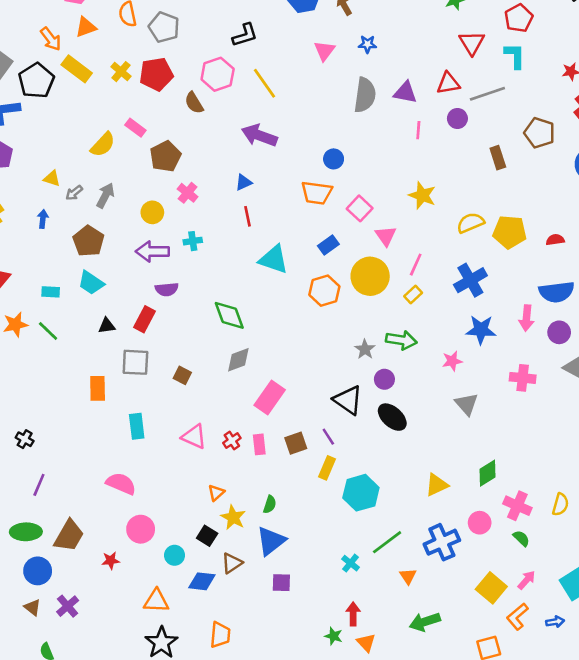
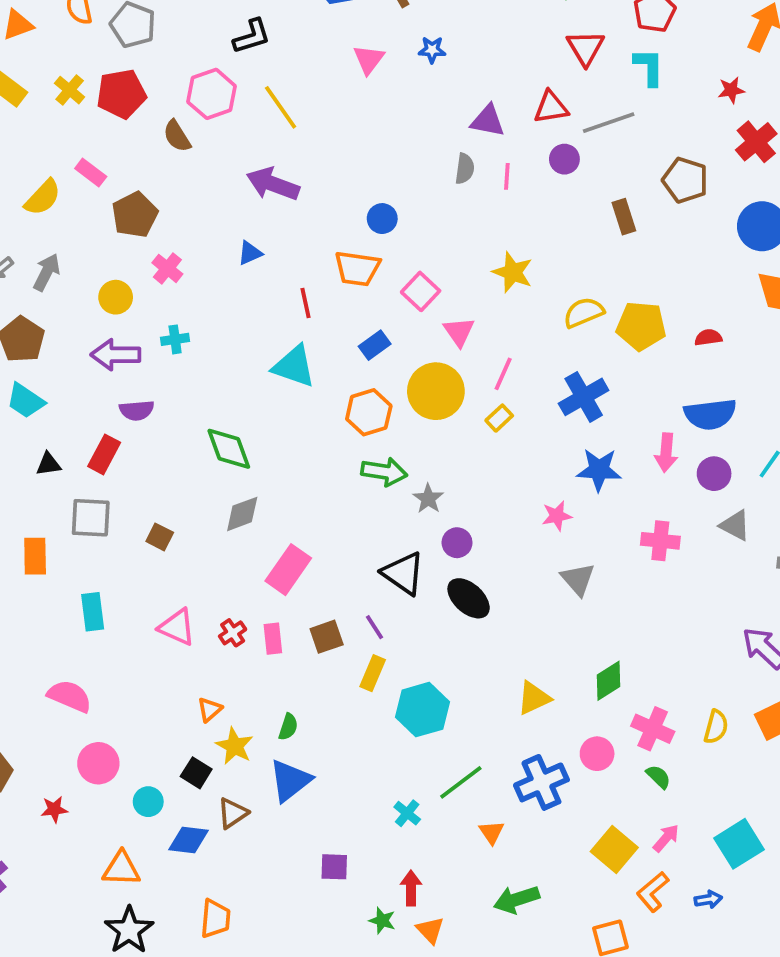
gray semicircle: (365, 95) -> (465, 169), moved, size x0.6
red line: (248, 216) -> (305, 303), moved
green arrow: (401, 340) -> (384, 472), moved
purple square: (281, 583) -> (334, 867), moved

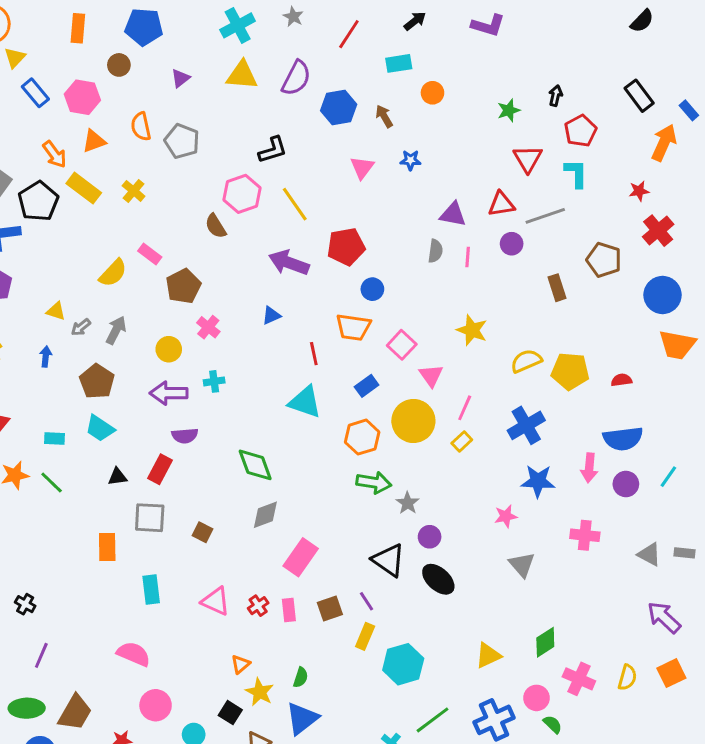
red pentagon: (121, 94) -> (346, 247), moved
gray triangle: (735, 525) -> (649, 554), moved
green semicircle: (658, 777) -> (553, 724), moved

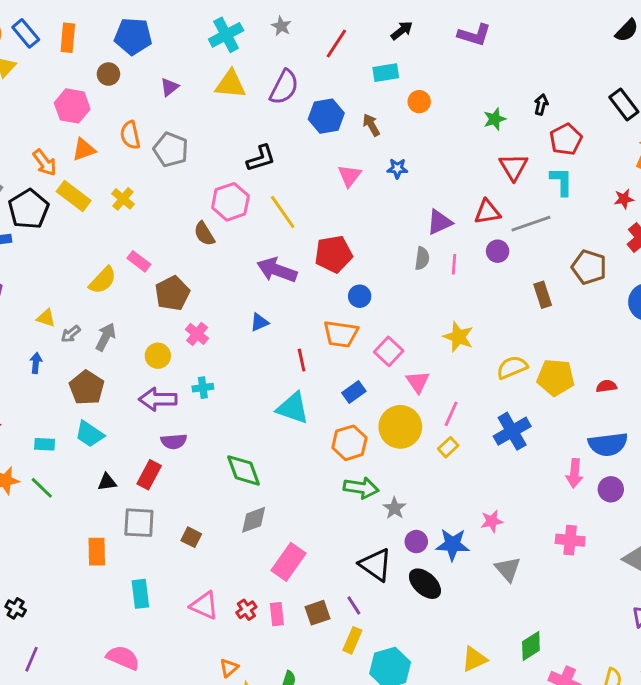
blue rectangle: (35, 93) -> (26, 33), moved
purple triangle: (453, 214) -> (439, 222), turned -36
blue star: (538, 481) -> (453, 544), moved

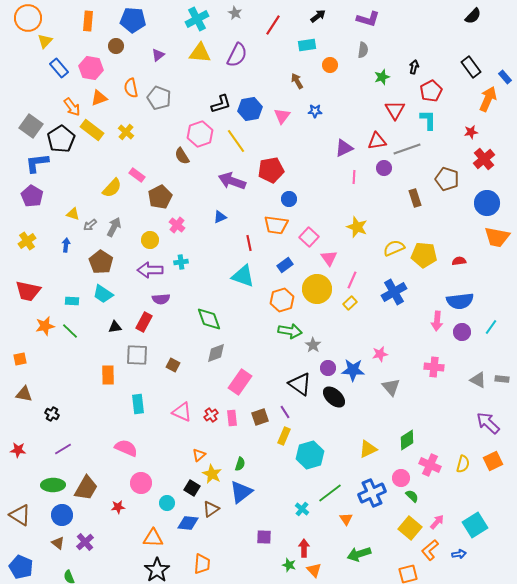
blue rectangle: (26, 33) -> (59, 68), moved
blue hexagon: (326, 116) -> (250, 109), moved
gray semicircle: (422, 258) -> (363, 50), moved
purple line: (31, 659) -> (63, 449), turned 36

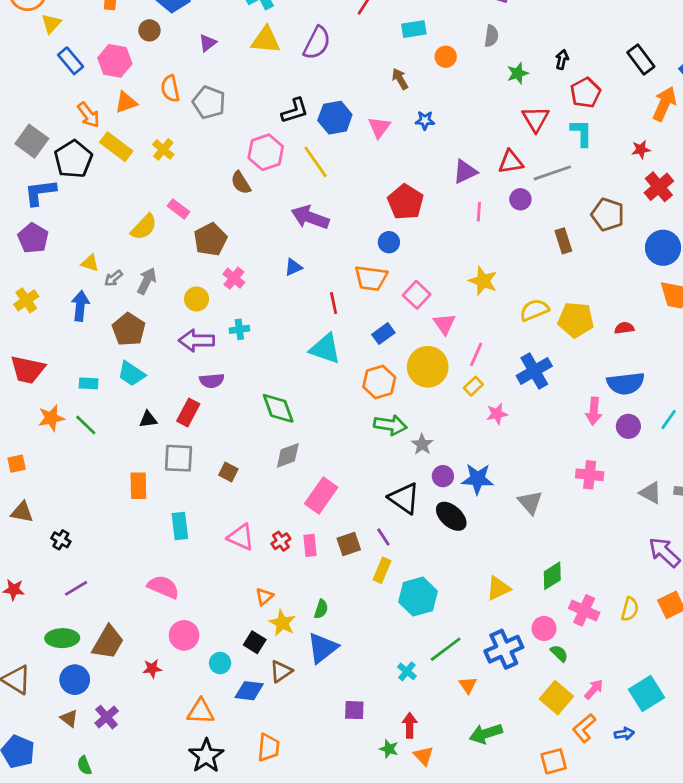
red pentagon: (271, 170) -> (406, 202), moved, turned -30
blue arrow: (66, 245) -> (80, 306), size x1.5
pink star: (380, 354) -> (497, 414), moved

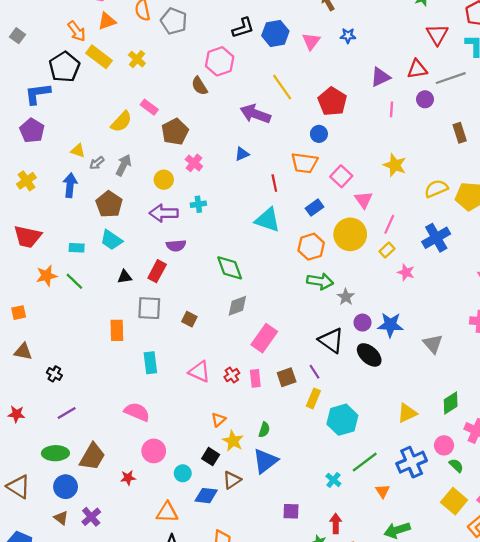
gray square: (32, 141) -> (18, 36), moved, size x0.6
yellow line: (316, 162) -> (282, 87), moved
pink star: (497, 414) -> (406, 272), turned 30

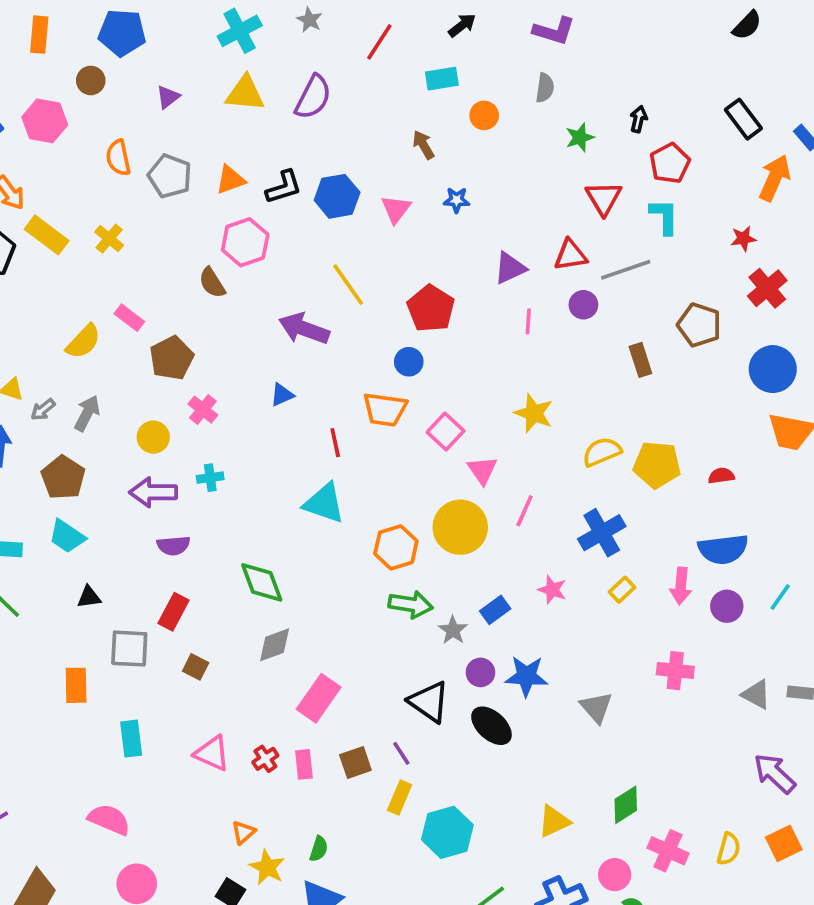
orange triangle: (107, 21) -> (230, 180), moved
blue rectangle: (314, 208) -> (495, 610), moved
yellow rectangle: (387, 250) -> (622, 590), moved
red rectangle: (157, 271) -> (173, 612), moved

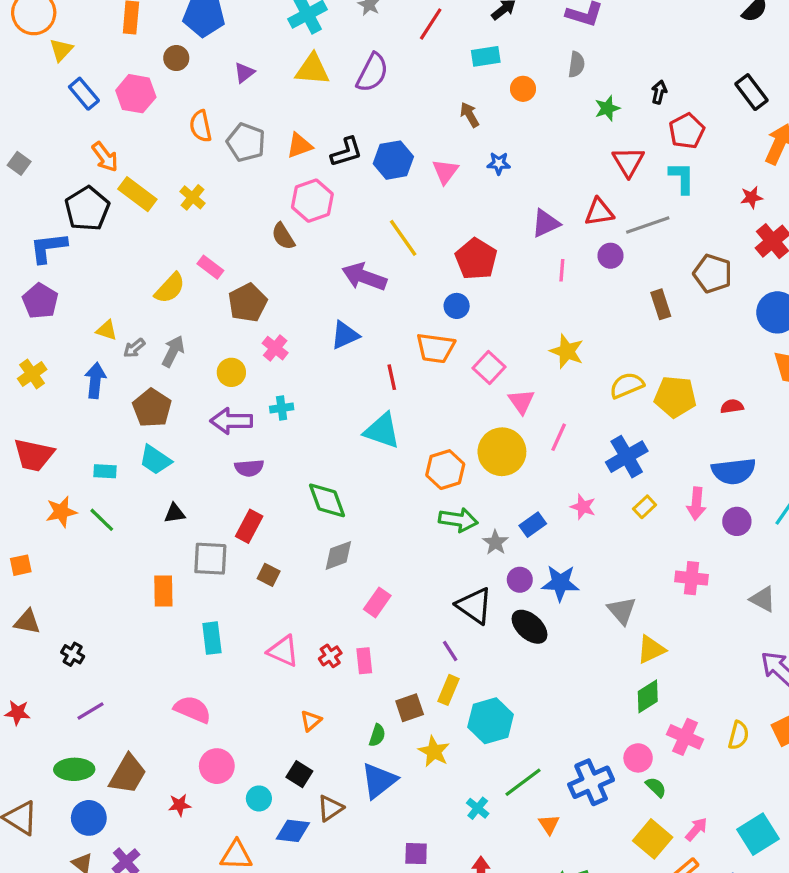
blue triangle: (282, 395) -> (345, 335), size x1.4
pink rectangle: (319, 698) -> (377, 602), size x0.7
brown square: (355, 762) -> (410, 708), moved
yellow triangle: (554, 821) -> (651, 649), moved
yellow star: (267, 867) -> (434, 751), moved

